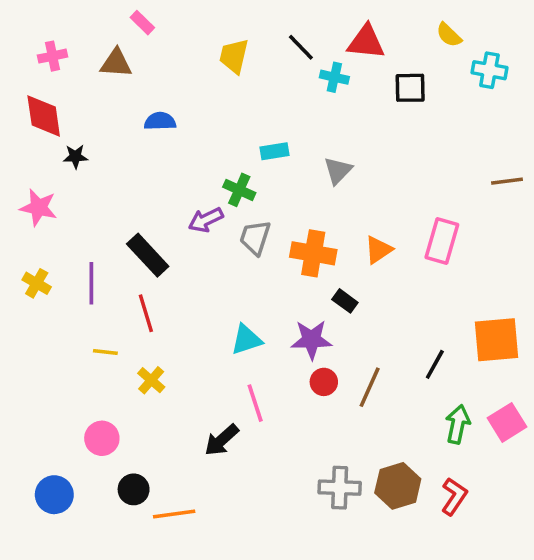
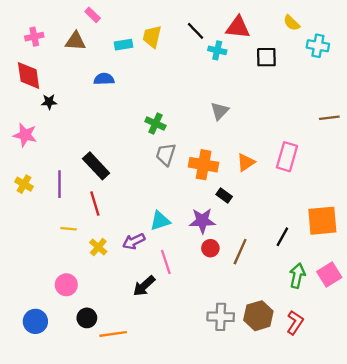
cyan rectangle: (274, 151) -> (123, 45), moved
purple arrow: (206, 220) -> (134, 241), moved

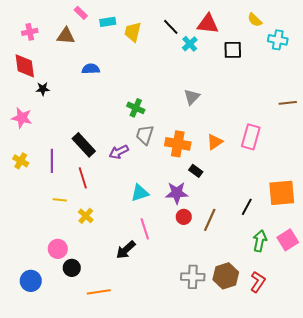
cyan rectangle: (123, 45) -> (108, 22), moved
cyan cross: (217, 50) -> (190, 44), turned 35
purple arrow: (134, 241) -> (119, 152), moved
black circle: (87, 318) -> (72, 268), moved

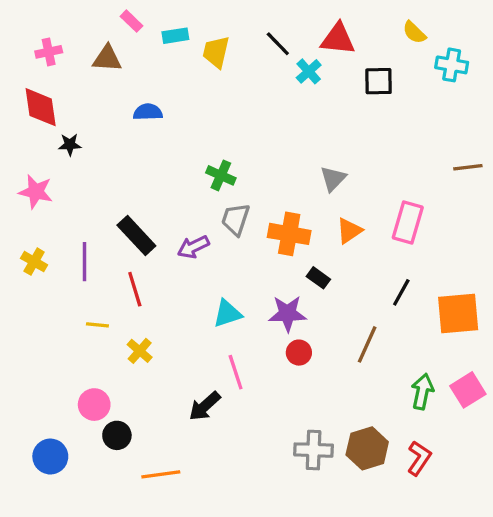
gray triangle: (192, 97) -> (333, 179), moved
black line: (247, 207) -> (401, 292), moved
brown line: (210, 220) -> (367, 344), moved

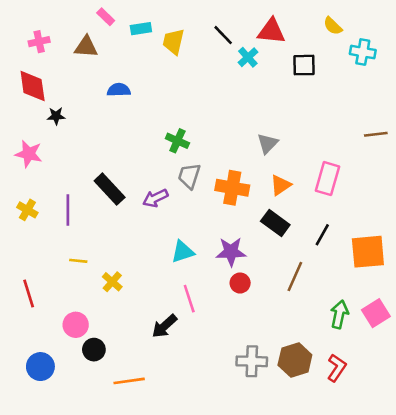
black rectangle: (318, 278) -> (275, 223), moved, size x1.5
red line: (135, 289) -> (29, 293), moved

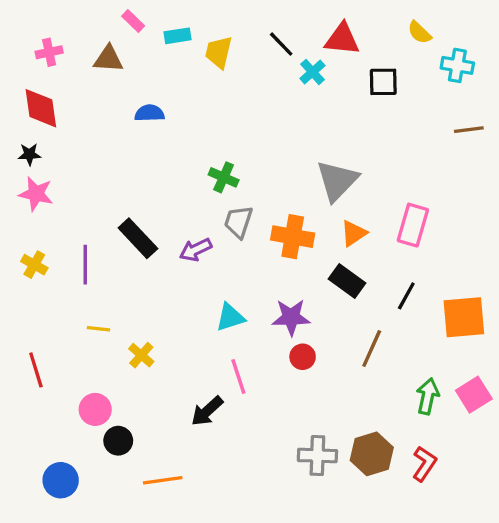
black star: (56, 116) -> (29, 154), moved
brown line: (376, 134) -> (469, 130), moved
gray triangle: (267, 143) -> (337, 181), size x1.6
blue circle: (40, 367) -> (61, 480), moved

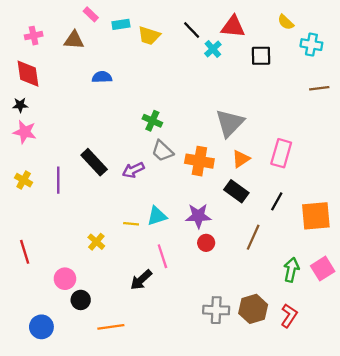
yellow trapezoid: (219, 52) -> (149, 36), turned -85
gray trapezoid: (238, 222) -> (162, 151), turned -65
yellow line: (98, 329) -> (131, 224), moved

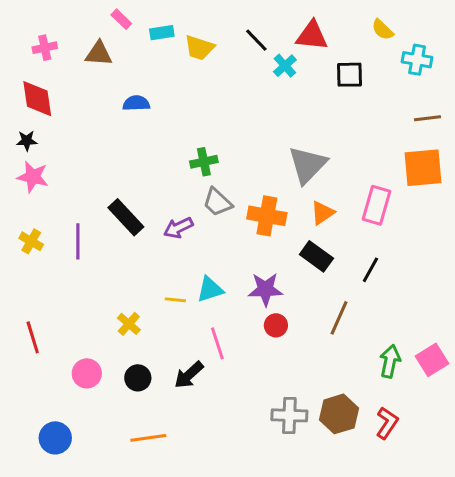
green cross: (152, 121) -> (204, 162), turned -36
orange square: (316, 216) -> (423, 168), moved
black circle: (81, 300) -> (138, 378), moved

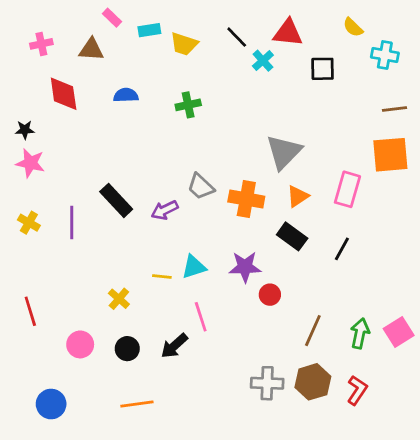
red diamond: (37, 99) -> (64, 94), moved
green cross: (204, 162) -> (188, 105), moved
brown line: (339, 318) -> (313, 331), moved
red circle: (276, 325) -> (270, 295), moved

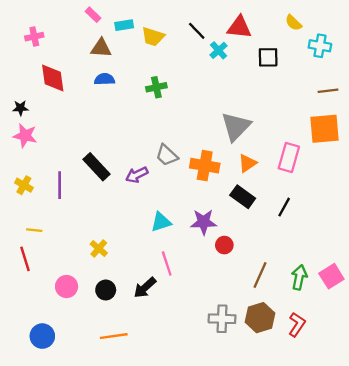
brown triangle: (91, 49) -> (101, 48), moved
yellow line: (162, 277) -> (34, 230), moved

